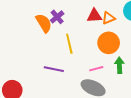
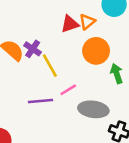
purple cross: (57, 17) -> (33, 49), moved
pink line: (96, 69) -> (68, 90), moved

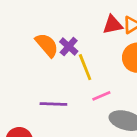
purple line: (41, 101) -> (53, 104), moved

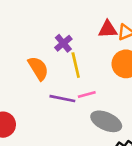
orange semicircle: (47, 45) -> (38, 68), moved
purple line: (53, 104) -> (62, 99), moved

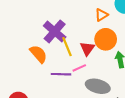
red triangle: (108, 29) -> (87, 49), moved, turned -42
purple cross: (63, 43) -> (55, 31), size x1.6

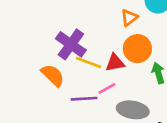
yellow line: (67, 47) -> (89, 63), turned -42
red triangle: (87, 49) -> (115, 63), turned 49

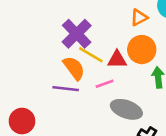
orange semicircle: (53, 75) -> (74, 68), moved
purple line: (84, 99) -> (66, 89), moved

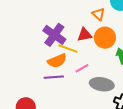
orange triangle: (139, 17) -> (98, 14), turned -40
red triangle: (117, 60) -> (85, 35), moved
orange semicircle: (74, 68) -> (57, 61), turned 114

